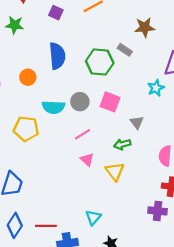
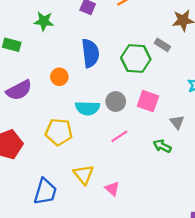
green arrow: (122, 144) -> (162, 146), turned 42
pink triangle: (87, 160) -> (112, 189), moved
yellow triangle: (115, 171) -> (84, 174), moved

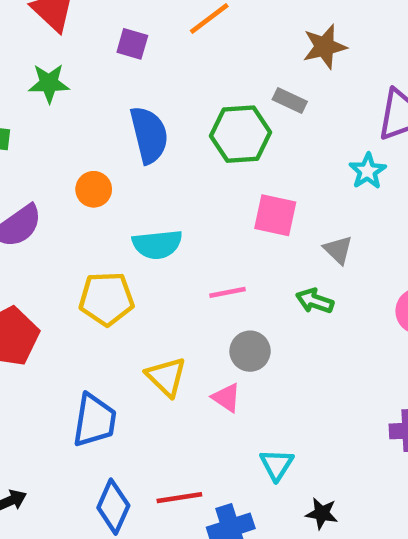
gray circle: (116, 102) -> (250, 351), moved
pink line: (119, 136) -> (227, 292), turned 30

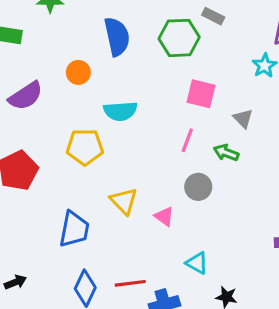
pink line: (227, 292) -> (187, 140), moved, turned -60
gray circle: (250, 351) -> (198, 187), moved
cyan triangle: (277, 465) -> (197, 263), turned -35

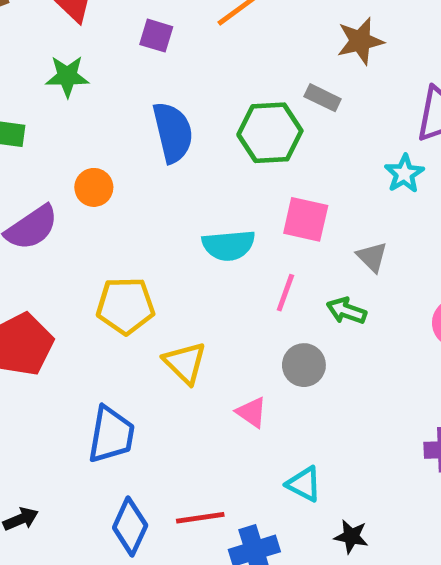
orange circle: (78, 72) -> (94, 187), moved
cyan semicircle: (120, 111) -> (229, 245), moved
yellow triangle: (124, 201) -> (185, 363), moved

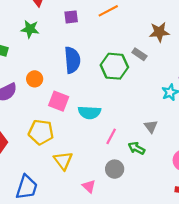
purple square: (156, 36) -> (71, 17), turned -32
pink square: (306, 219) -> (59, 101), moved

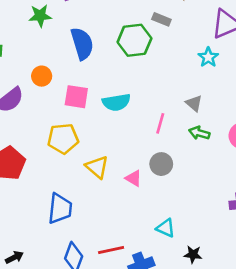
green star: (30, 29) -> (40, 16), moved
pink line: (111, 136) -> (160, 123), moved
green arrow: (136, 148) -> (199, 133), moved
pink triangle: (89, 186) -> (134, 178), moved

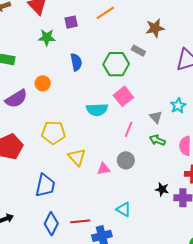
blue semicircle: (82, 44) -> (76, 62), size x0.7
cyan star: (208, 57) -> (178, 106), moved
pink square: (76, 97) -> (123, 96), moved, turned 36
pink triangle: (134, 178) -> (104, 169), turned -48
black star: (193, 255) -> (162, 189), moved

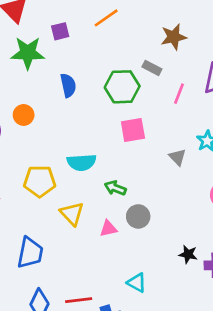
green star: (47, 37) -> (28, 53), size x1.4
pink square: (123, 96) -> (133, 130), turned 30
cyan semicircle: (97, 110) -> (82, 162), moved
pink line: (129, 129) -> (179, 94), moved
green arrow: (157, 140) -> (115, 188), moved

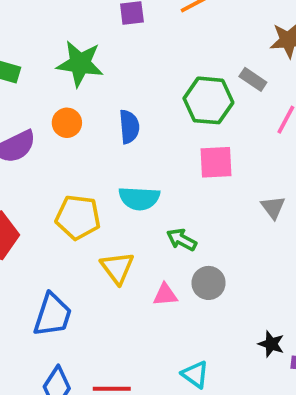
green star: (28, 53) -> (80, 64), moved
blue semicircle: (68, 85) -> (129, 127), moved

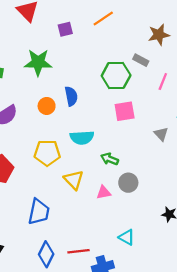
orange circle: (67, 123) -> (47, 106), moved

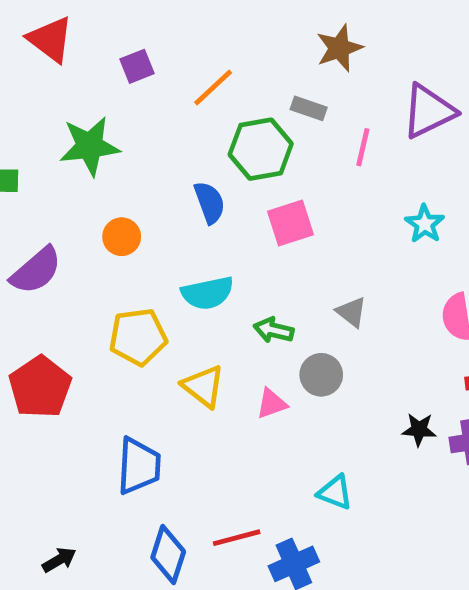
orange line: (103, 18) -> (213, 87), moved
blue semicircle: (71, 96) -> (210, 203), moved
gray triangle: (161, 134) -> (352, 312), moved

